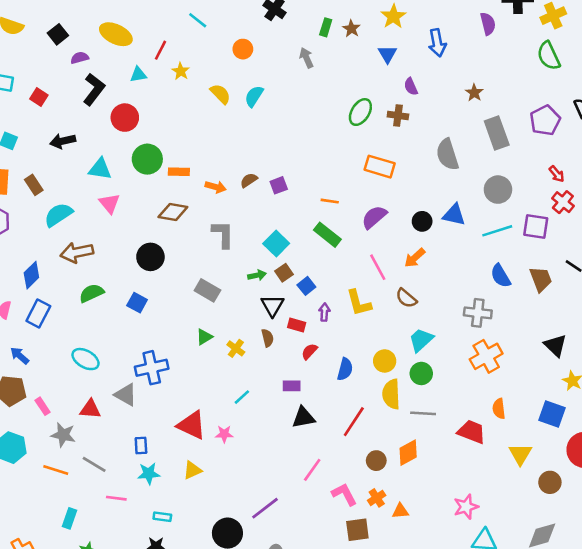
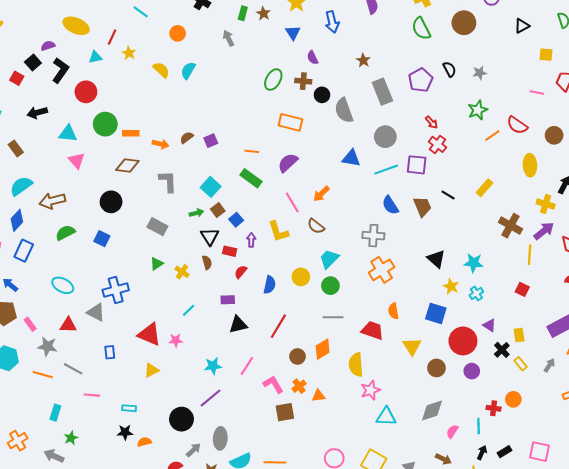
black square: (58, 34) -> (33, 62), moved
cyan semicircle: (58, 215) -> (21, 186), moved
black circle: (422, 221) -> (322, 95), moved
yellow semicircle: (391, 394) -> (356, 365), moved
cyan star: (149, 473) -> (213, 366), moved

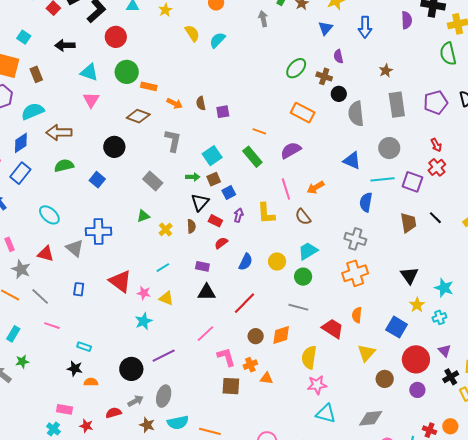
brown semicircle: (187, 138) -> (201, 103), turned -80
blue semicircle: (390, 205) -> (366, 202), moved, turned 30
cyan star: (213, 366) -> (144, 321), moved, turned -30
yellow triangle: (151, 370) -> (166, 298), moved, turned 35

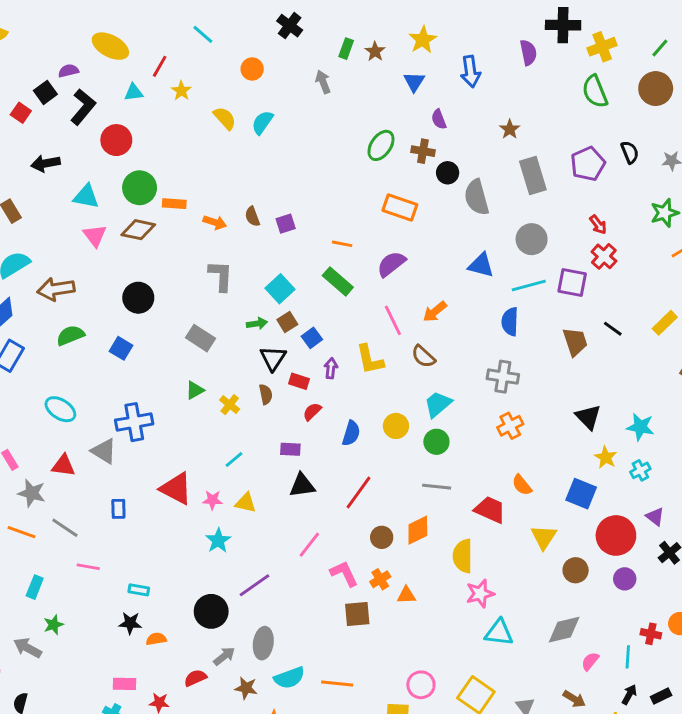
brown diamond: (138, 116) -> (138, 230), moved
orange cross: (355, 273) -> (510, 426), size x0.7
orange semicircle: (357, 315) -> (522, 485), turned -35

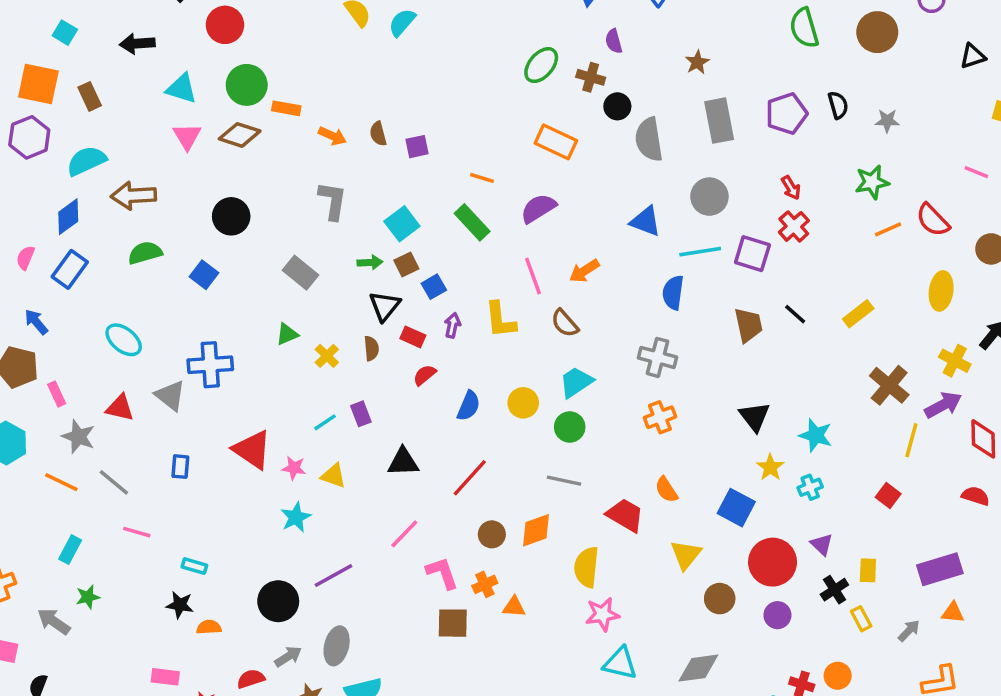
purple rectangle: (290, 449) -> (361, 414), moved, turned 60

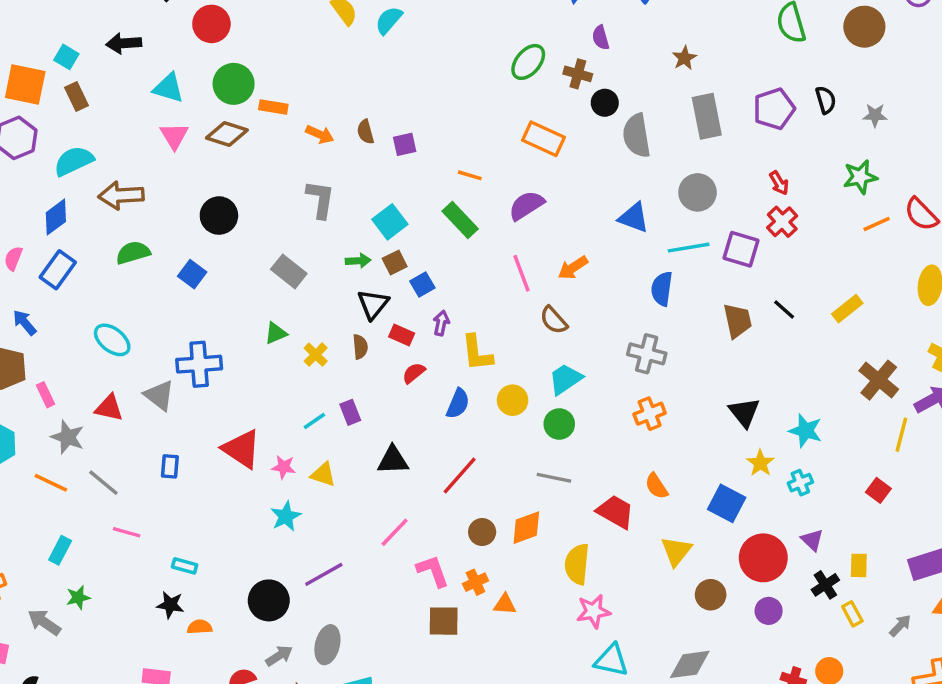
cyan square: (65, 33) -> (66, 57), moved
yellow L-shape: (500, 320) -> (477, 353), moved

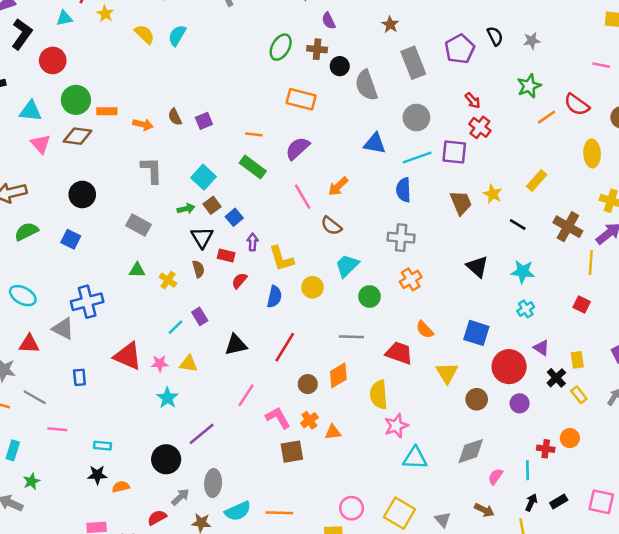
black line: (784, 309) -> (518, 225), moved
green triangle: (276, 333) -> (137, 270), turned 35
green circle: (559, 424) -> (370, 296), moved
yellow star: (760, 463) -> (493, 194), moved

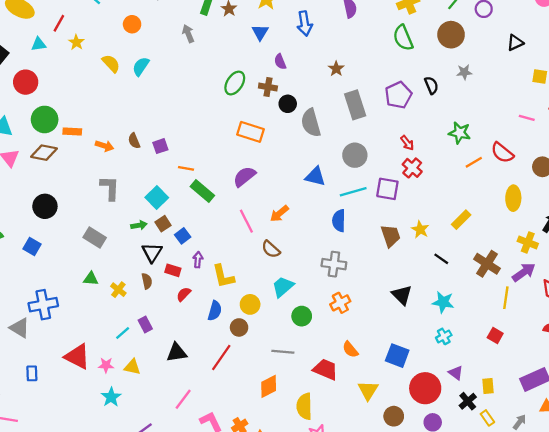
gray star: (532, 41) -> (464, 72), moved
green star: (529, 86) -> (460, 133), turned 30
orange line: (254, 134) -> (186, 168), moved
brown circle: (308, 384) -> (239, 327), moved

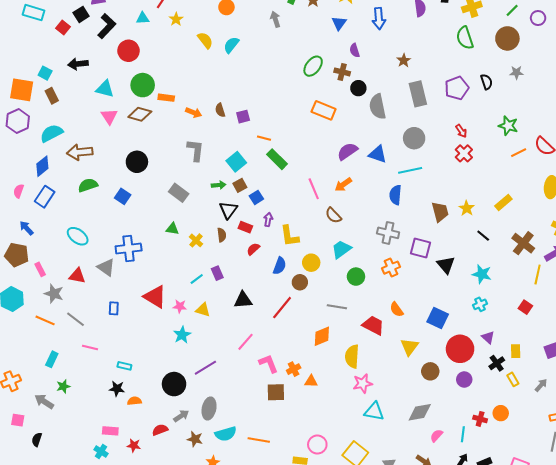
purple semicircle: (244, 177) -> (347, 151), moved
purple square: (387, 189) -> (421, 248), moved

